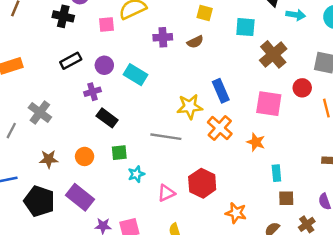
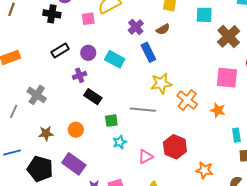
purple cross: (163, 37) -> (136, 27), turned -35
blue rectangle: (221, 91) -> (148, 52), moved
green square: (119, 153) -> (111, 121), moved

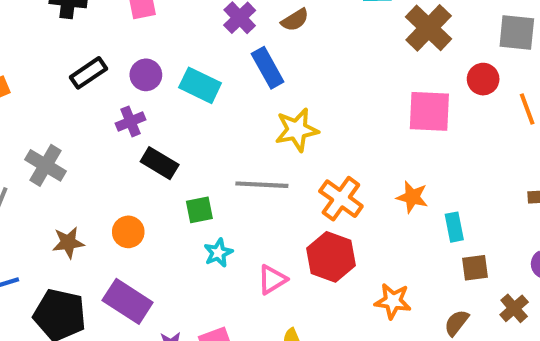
orange cross: (187, 100) -> (341, 199), moved
orange star: (218, 110) -> (412, 197), moved

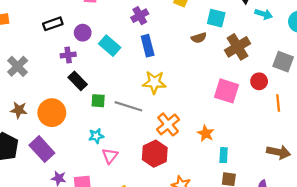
brown semicircle: (295, 20) -> (199, 38), moved
green square: (199, 210) -> (98, 101), moved
orange circle: (128, 232) -> (52, 113), size x1.6
pink triangle: (272, 280) -> (110, 156), moved, turned -35

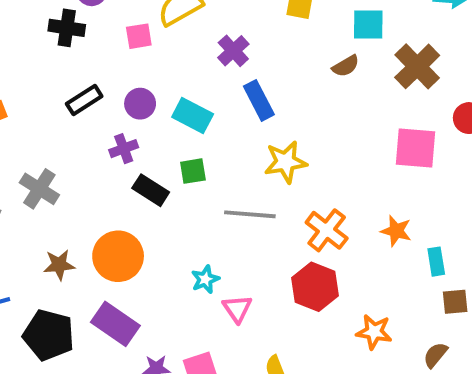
green square: (98, 101) -> (193, 171), moved

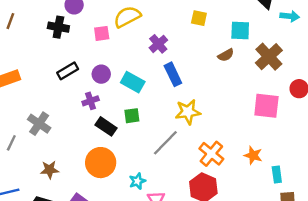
gray line: (250, 214) -> (165, 143), turned -52
orange circle: (118, 256) -> (101, 163), moved

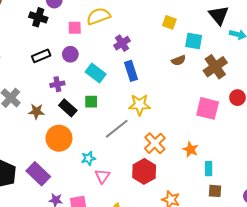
yellow square: (199, 18) -> (169, 22), moved
purple circle: (101, 74) -> (70, 54), moved
brown star: (50, 170) -> (36, 111), moved

